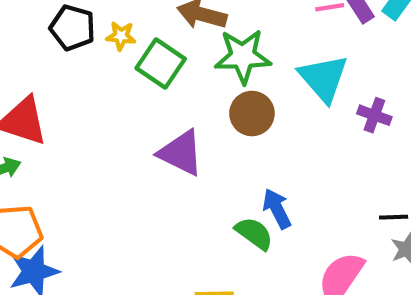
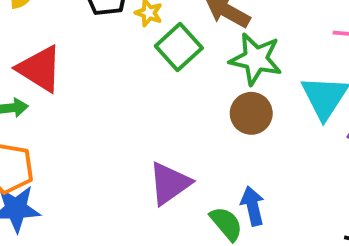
purple triangle: (181, 153) -> (170, 183), moved, turned 45

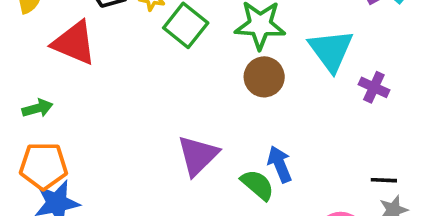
red triangle: (40, 69) -> (74, 43), moved

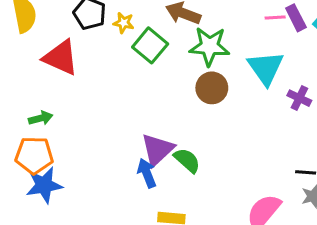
green arrow: (38, 108) -> (41, 118), moved
blue arrow: (280, 164) -> (147, 173), moved
green semicircle: (257, 185) -> (187, 160), moved

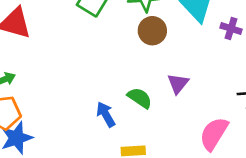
purple triangle: (157, 150) -> (178, 84), moved, size x0.7

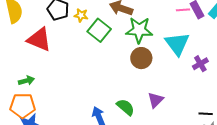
purple cross: (231, 29) -> (200, 64), turned 35

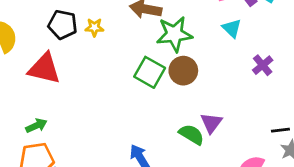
green square: (99, 30) -> (150, 72), moved
cyan triangle: (177, 44) -> (232, 28), moved, size x0.6
green semicircle: (126, 107) -> (192, 134), moved

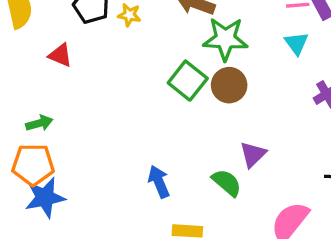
red triangle: (44, 69) -> (60, 55), size x0.6
green semicircle: (192, 134) -> (227, 183), moved

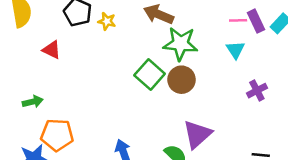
purple triangle: (253, 154) -> (197, 134), size x1.4
orange pentagon: (33, 165) -> (57, 135), moved

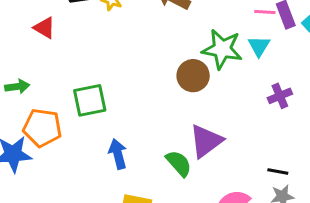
green star: (180, 44) -> (222, 49), moved
green square: (150, 74) -> (90, 100), moved, turned 32

